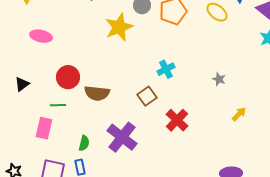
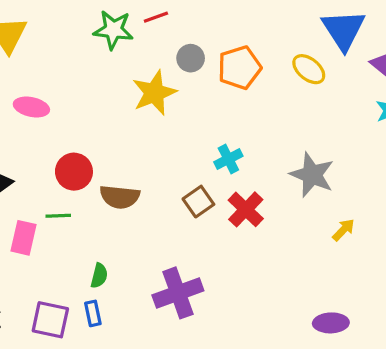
gray star: (219, 79) -> (312, 175), size x2.0
red cross: (177, 120) -> (246, 209), moved
pink rectangle: (44, 128) -> (24, 238), moved
purple cross: (122, 137) -> (178, 293), moved, turned 32

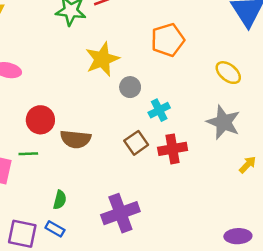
gray circle: (191, 58) -> (130, 87), moved
yellow ellipse: (309, 69) -> (228, 73), moved
red cross: (246, 209) -> (173, 149), turned 36
blue rectangle: (93, 313) -> (55, 229), turned -48

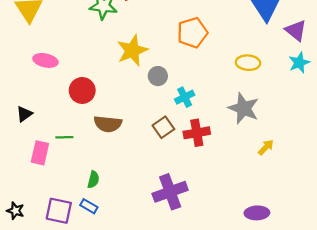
yellow ellipse: (228, 73) -> (248, 63), turned -35
red circle: (40, 120) -> (82, 90), moved
purple cross: (120, 213) -> (170, 192), moved

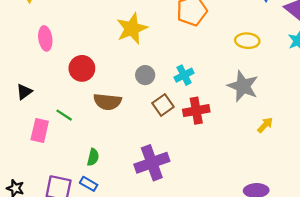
pink ellipse: (45, 60) -> (45, 38), turned 70
gray circle: (158, 76) -> (145, 75), moved
green line: (64, 137) -> (64, 115), turned 35
purple cross: (170, 192) -> (152, 163), moved

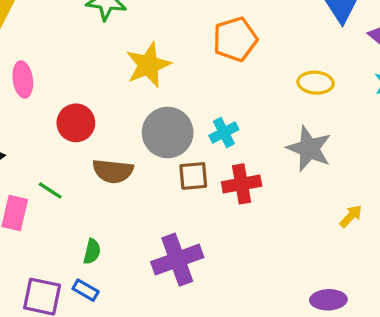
gray circle: (145, 75) -> (168, 133), size x1.8
brown square: (163, 105) -> (193, 176), turned 30
yellow arrow: (265, 125) -> (351, 216), moved

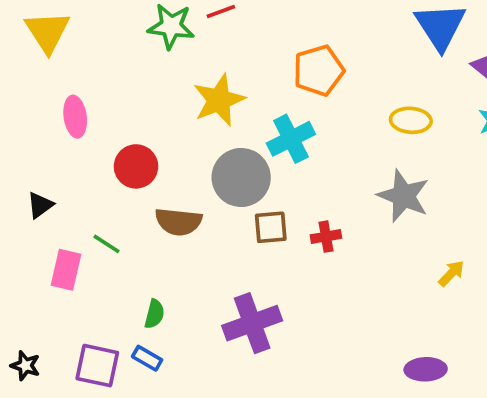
cyan cross: (224, 133) -> (291, 139), moved, size x1.4
red cross: (242, 184) -> (326, 237), size x0.7

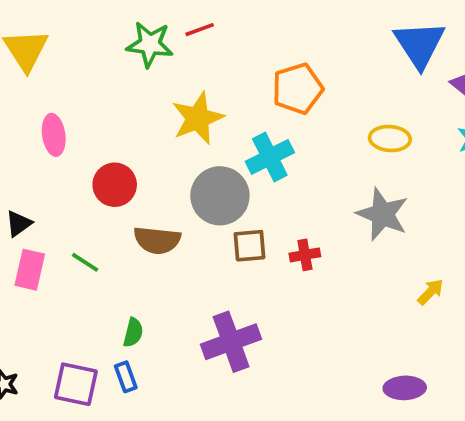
pink rectangle: (66, 270) -> (30, 270), moved
blue rectangle: (147, 358) -> (126, 377), turned 40

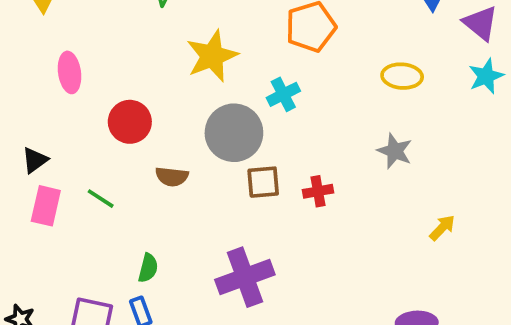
cyan cross: (270, 157) -> (283, 94), size x0.7
gray star: (383, 214) -> (395, 151), size x0.7
brown semicircle: (157, 240) -> (172, 177), size x0.7

